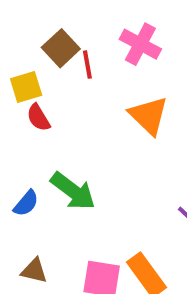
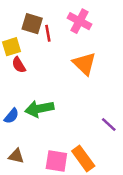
brown square: (61, 48) -> (32, 24), turned -30
green arrow: (73, 191) -> (39, 109), turned 132

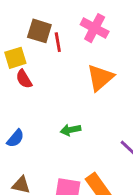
orange triangle: (84, 64) -> (100, 78), turned 35
green arrow: (39, 109) -> (71, 130), moved, size x0.6

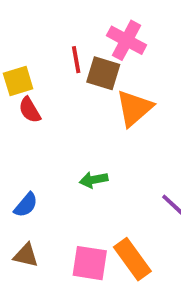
brown square: (39, 31) -> (103, 73), moved
blue semicircle: (15, 138) -> (26, 205), moved

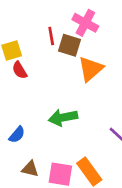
green arrow: (94, 180) -> (63, 118), size x1.5
brown triangle: (26, 255) -> (30, 169), moved

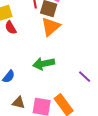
orange triangle: (91, 69) -> (51, 27), moved

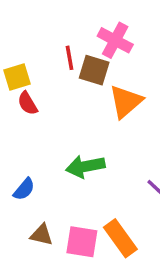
orange triangle: (51, 27) -> (126, 102), moved

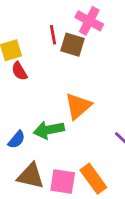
orange triangle: (126, 102) -> (78, 106), moved
green arrow: (85, 166) -> (49, 130), moved
brown triangle: (42, 235) -> (31, 176), size x1.5

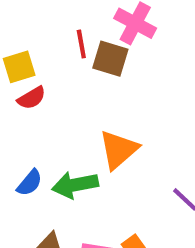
red semicircle: (19, 71) -> (32, 98), turned -90
blue semicircle: (17, 140) -> (30, 183), moved

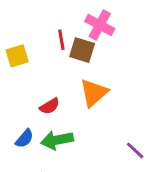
red semicircle: (32, 98) -> (50, 106), moved
orange triangle: (119, 150) -> (94, 93), moved

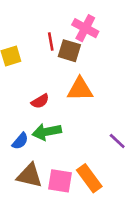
orange triangle: (94, 93) -> (80, 89), turned 40
blue semicircle: (24, 139) -> (20, 141), moved

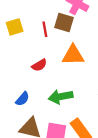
red line: (51, 41) -> (45, 29), moved
green arrow: (47, 132) -> (61, 97), moved

